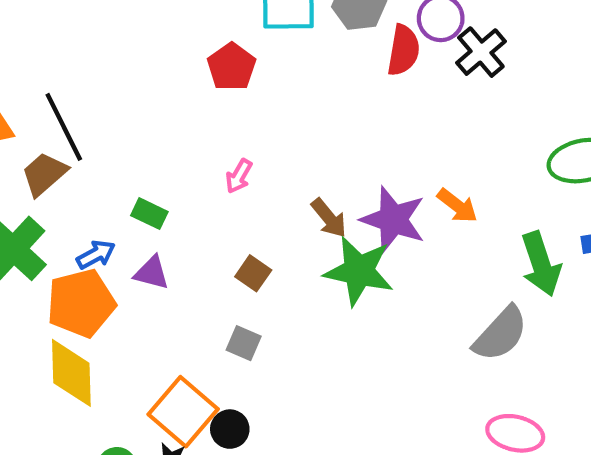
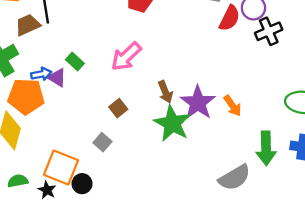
pink arrow: (239, 176) -> (126, 56), size x1.8
purple triangle: (152, 273) -> (57, 78), moved
orange square: (183, 412) -> (61, 168), turned -36

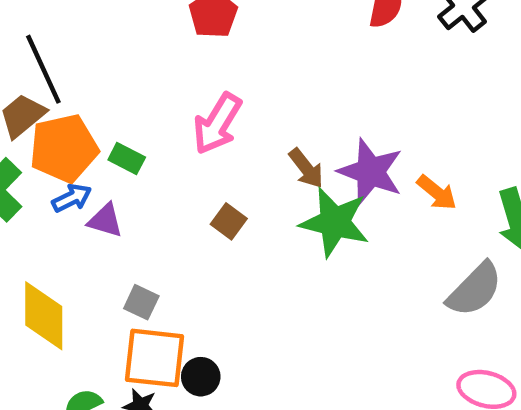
purple triangle: (57, 78) -> (105, 220), moved
orange pentagon: (26, 96) -> (64, 148), moved
orange arrow: (233, 106) -> (437, 193), moved
gray square: (102, 142) -> (141, 302), moved

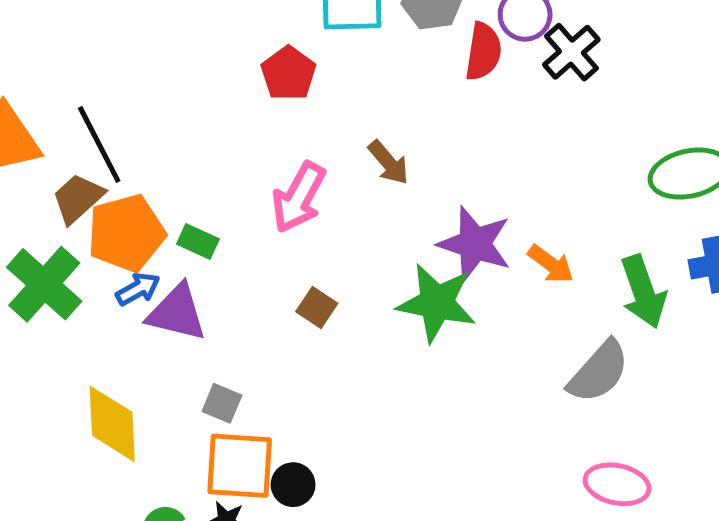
brown arrow: (306, 168) -> (388, 162), moved
purple triangle: (105, 220) -> (177, 313), size x1.5

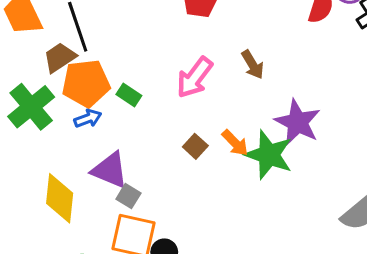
orange arrow: (551, 264) -> (235, 143), moved
purple triangle: (177, 313) -> (110, 170), moved

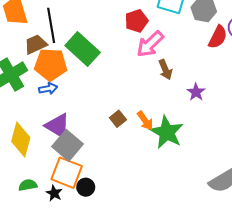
pink arrow: (195, 77) -> (150, 44), moved
green rectangle: (129, 95) -> (83, 49), moved, size x2.0
purple star: (298, 122) -> (196, 92), moved, size x0.6
gray square: (128, 196) -> (67, 145), size x1.8

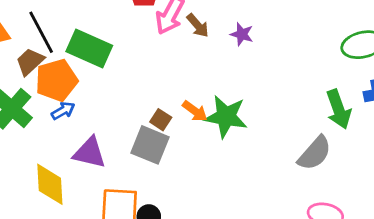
brown arrow: (165, 70) -> (198, 25), moved
purple star: (196, 92) -> (242, 34), moved
gray square: (67, 145) -> (150, 145), moved

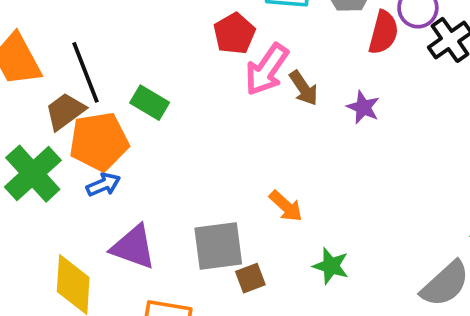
green rectangle: (89, 49) -> (150, 103), size x0.6
green star: (226, 117) -> (331, 266), moved, size x0.6
brown square: (161, 120) -> (250, 278), moved, turned 30
gray square: (150, 145) -> (218, 246), turned -36

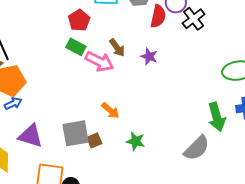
pink arrow: (267, 69) -> (99, 61), moved, turned -96
green rectangle: (150, 103) -> (76, 47), moved
brown square: (250, 278) -> (94, 140), moved

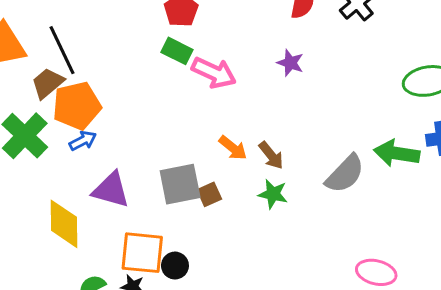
brown arrow: (117, 48) -> (271, 155), moved
green arrow: (217, 117) -> (397, 153), turned 116
gray semicircle: (197, 148) -> (345, 174), moved

